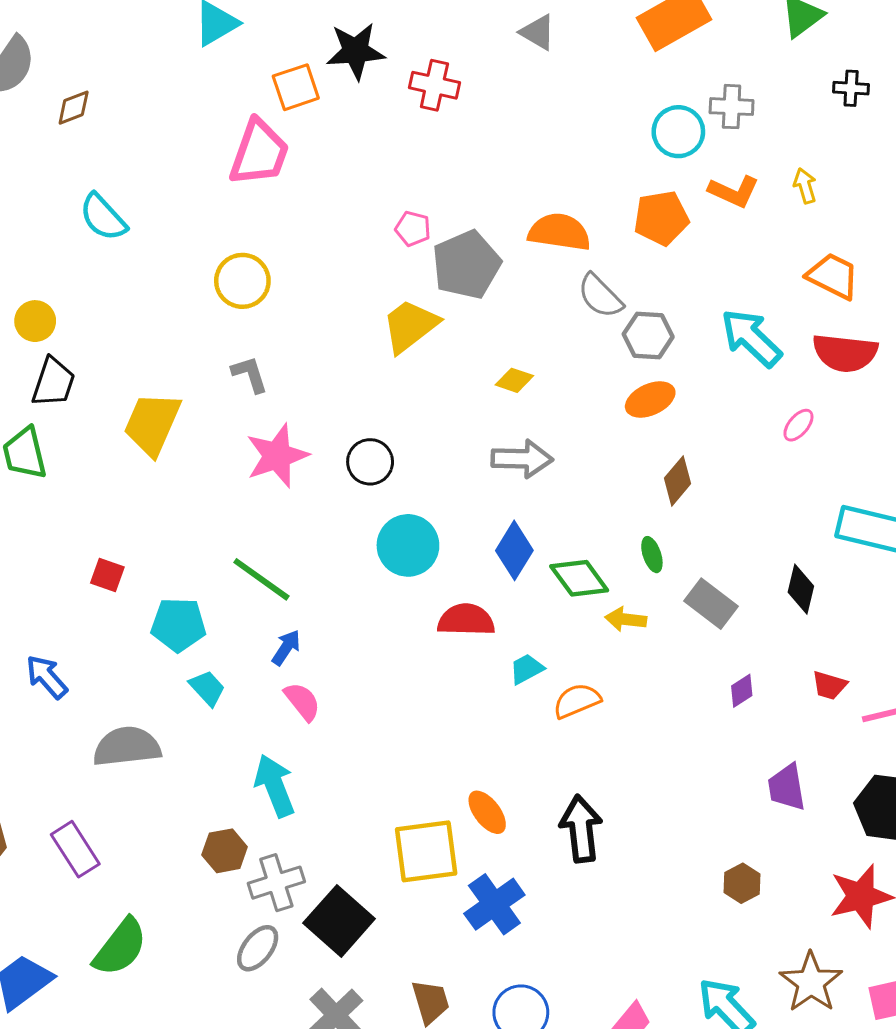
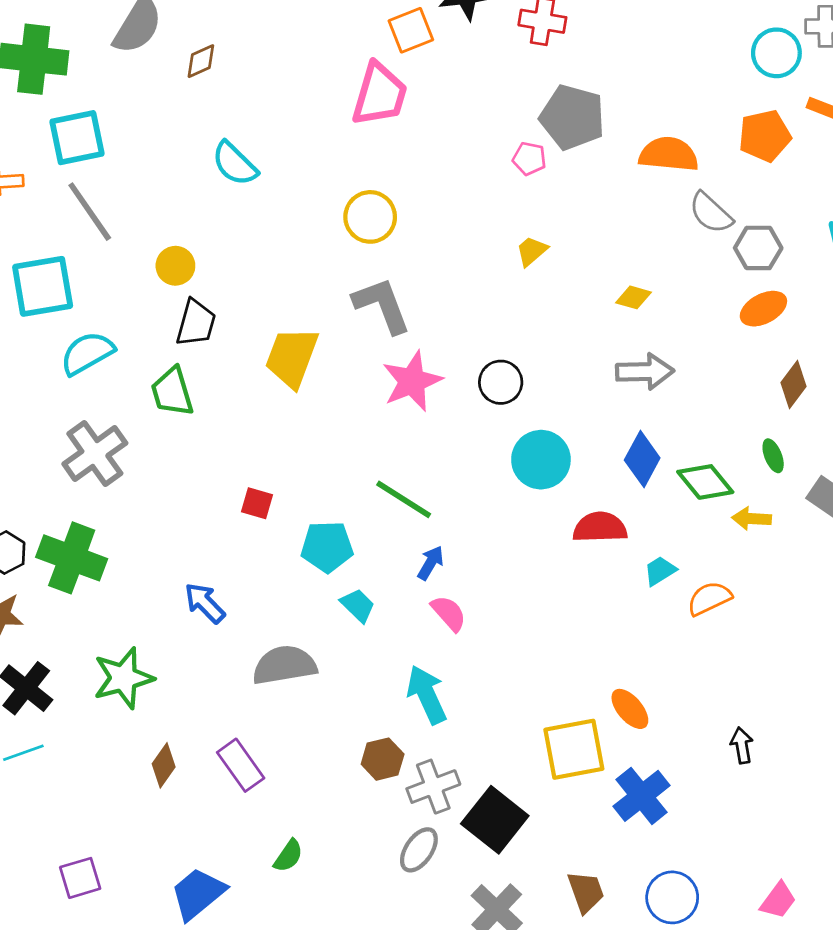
gray pentagon: (466, 265) -> (572, 117), moved, turned -30
yellow trapezoid: (410, 326) -> (532, 251), size x0.6
gray L-shape: (250, 374) -> (382, 305), size x1.6
black arrow: (581, 829) -> (742, 745), moved, size x0.6
green semicircle: (120, 947) -> (288, 856), size x0.6

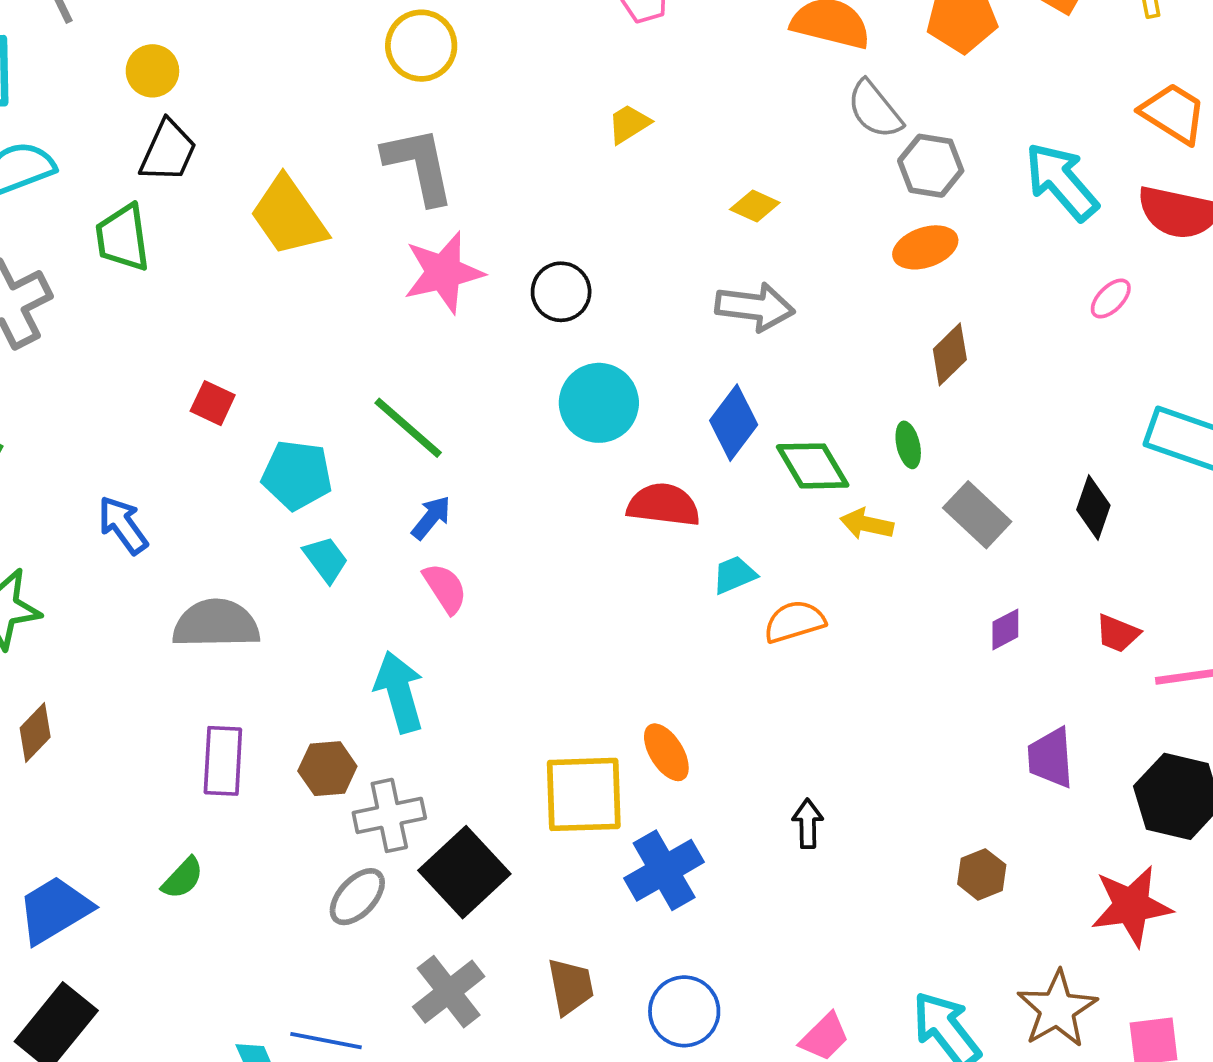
yellow trapezoid: (292, 357) -> (289, 216), turned -64
purple rectangle: (241, 765) -> (223, 761), moved, turned 30

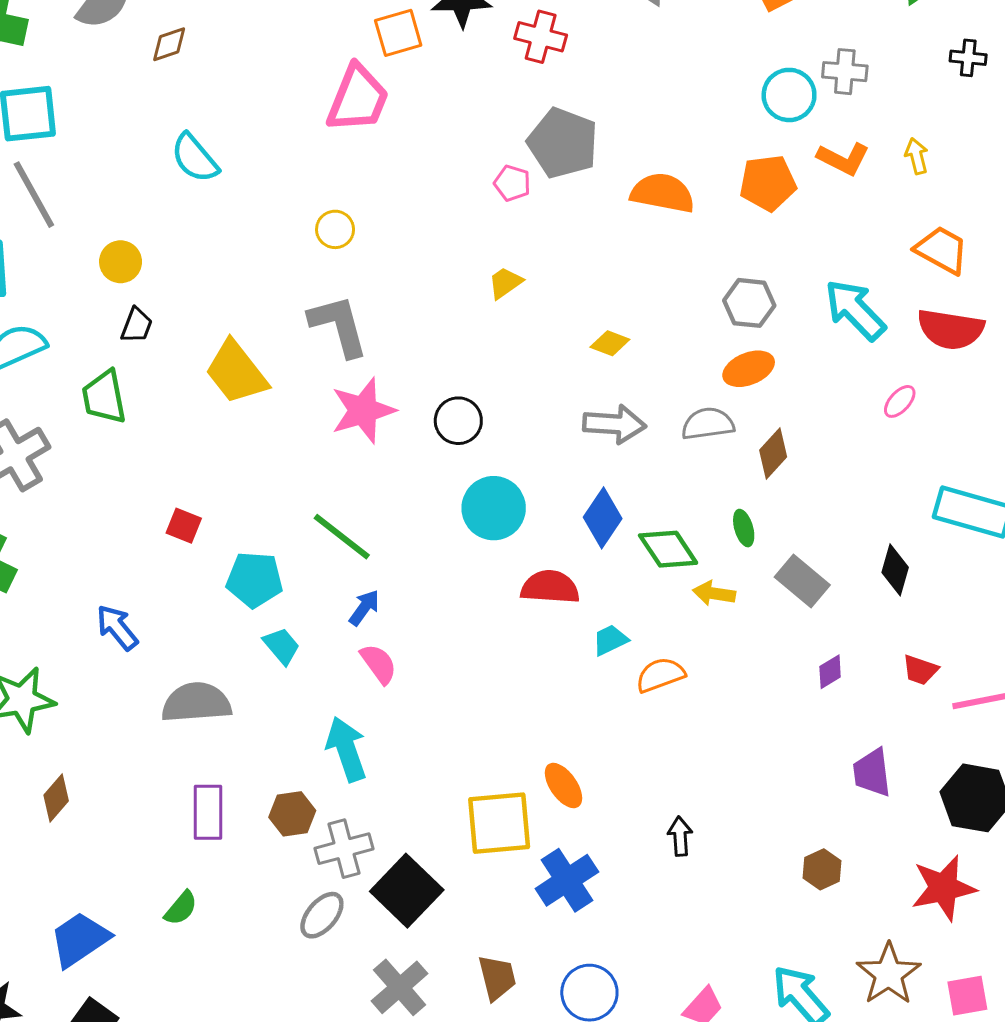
yellow circle: (421, 46) -> (335, 229), size x0.7
gray semicircle: (875, 109) -> (708, 424), moved, turned 124
black trapezoid: (168, 151) -> (137, 325), size x0.7

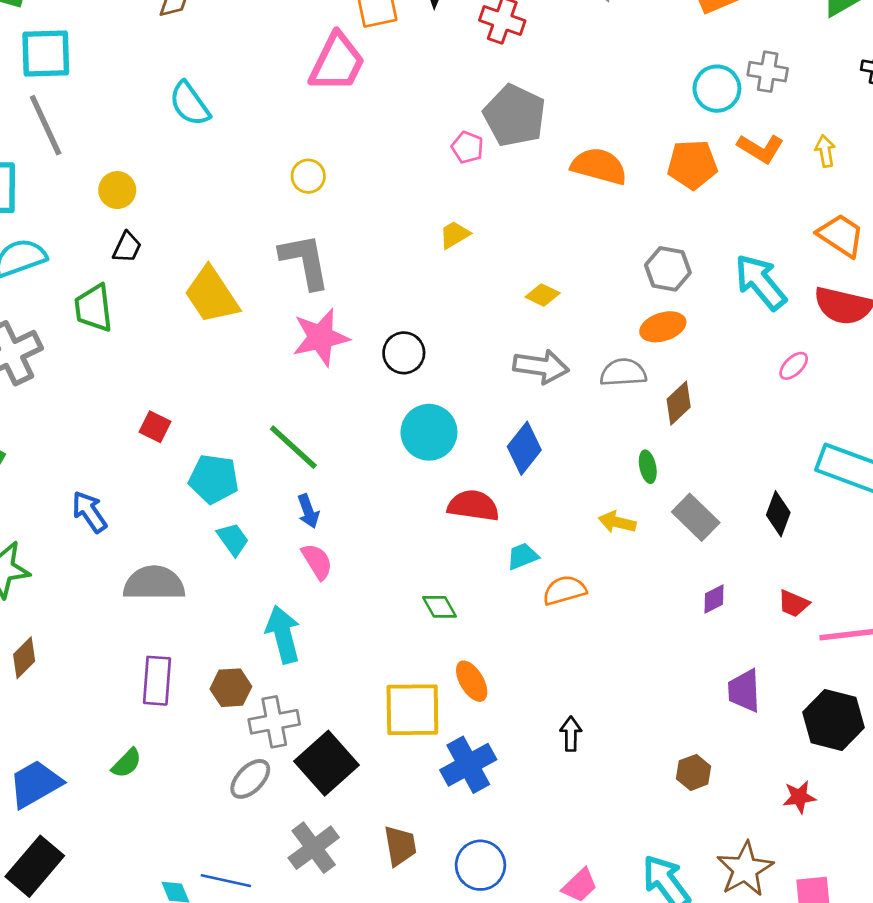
green diamond: (668, 549) -> (440, 607), moved, size x0.7
blue arrow: (364, 608) -> (308, 511), turned 120
red star: (944, 888) -> (799, 797), size x0.6

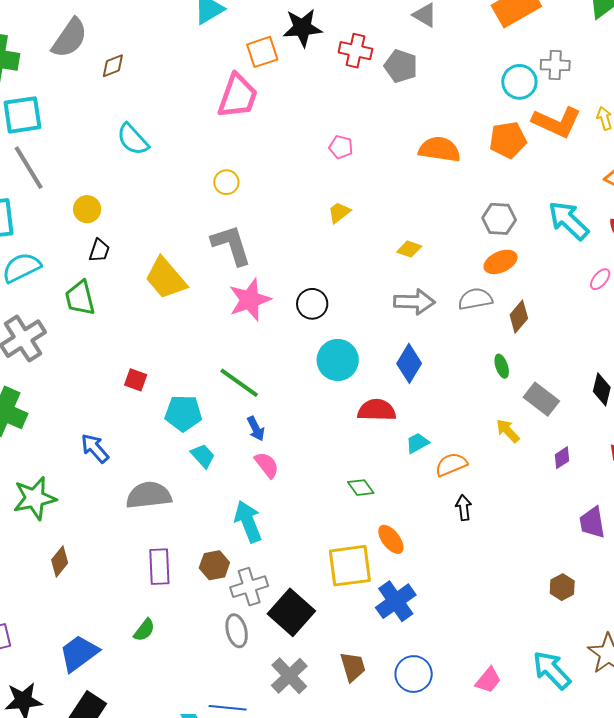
gray pentagon: (515, 116) -> (401, 66), moved, size x0.7
orange L-shape: (761, 148) -> (557, 122), size x1.4
yellow arrow: (617, 522) -> (508, 431), moved, turned 40
black arrow: (571, 734) -> (464, 508), moved
gray ellipse: (250, 779) -> (237, 631), turned -52

